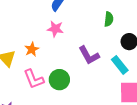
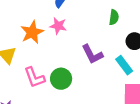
orange star: (32, 49) -> (32, 32), moved, size x1.5

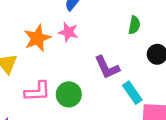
cyan rectangle: (124, 65) -> (132, 93), moved
pink L-shape: (34, 77) -> (38, 91), turned -75

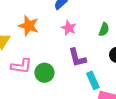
pink star: (68, 32) -> (69, 28), moved
orange star: (37, 38) -> (29, 26), turned 30

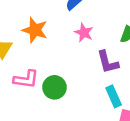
purple L-shape: (77, 58) -> (108, 62), moved

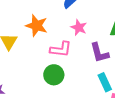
pink L-shape: (26, 79) -> (61, 49), moved

